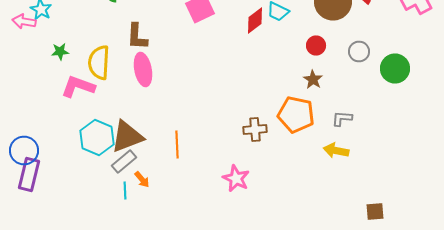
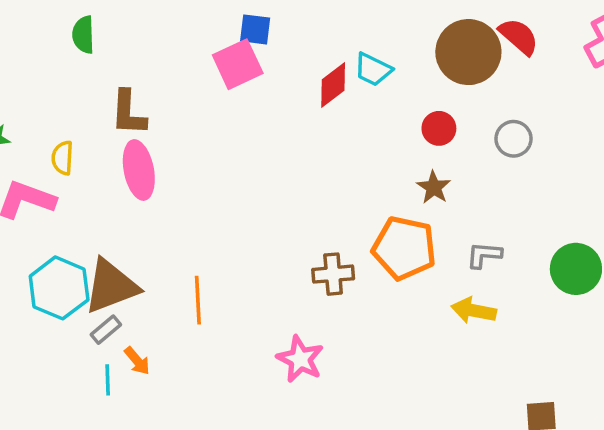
yellow semicircle: (99, 62) -> (62, 158), size x0.6
green circle: (395, 68) -> (576, 269), moved
gray rectangle: (124, 162) -> (106, 330), size x0.7

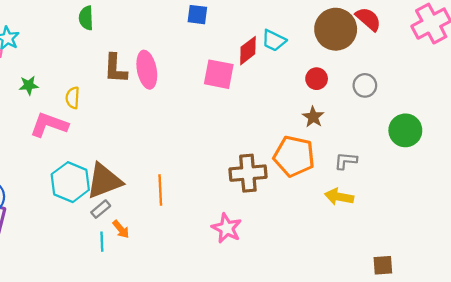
pink square: (238, 64) -> (219, 74), moved, turned 36
pink ellipse: (139, 170) -> (147, 70), moved
green circle: (576, 269) -> (405, 130), moved
brown cross: (333, 274) -> (248, 173), size x1.4

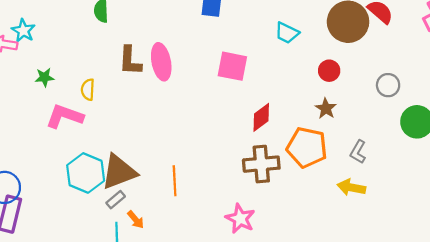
red diamond: (248, 51) -> (261, 117), moved
gray circle: (365, 85) -> (388, 85), moved
gray L-shape: (346, 161) -> (358, 152), turned -65

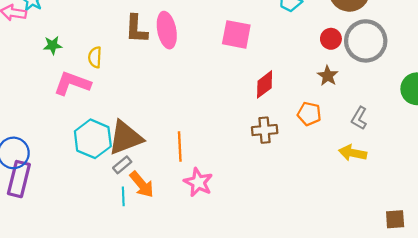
gray circle: (388, 85) -> (366, 41), moved, size x1.8
orange pentagon: (307, 147) -> (309, 114), size x0.6
brown cross: (261, 164) -> (265, 130), size x0.7
pink star: (240, 219) -> (198, 182), moved
orange arrow: (136, 220) -> (142, 184), size x1.5

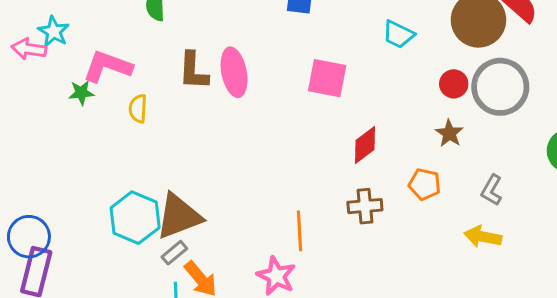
pink L-shape: (72, 83) -> (107, 66), moved
orange line: (180, 146) -> (300, 231), moved

